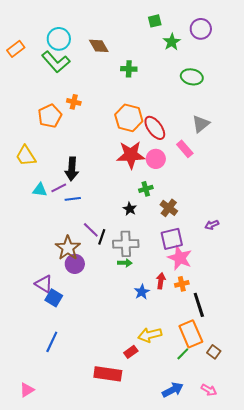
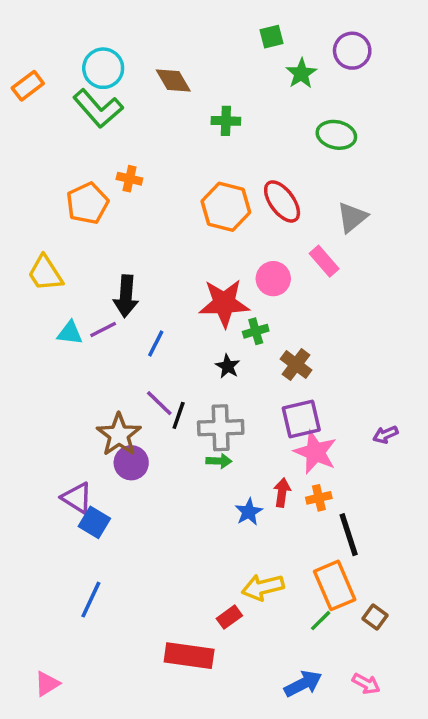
red ellipse: (155, 128) -> (282, 201), moved
red star: (131, 155) -> (224, 303), moved
blue line: (73, 199) -> (156, 344), moved, turned -56
purple arrow: (212, 225) -> (385, 435), moved

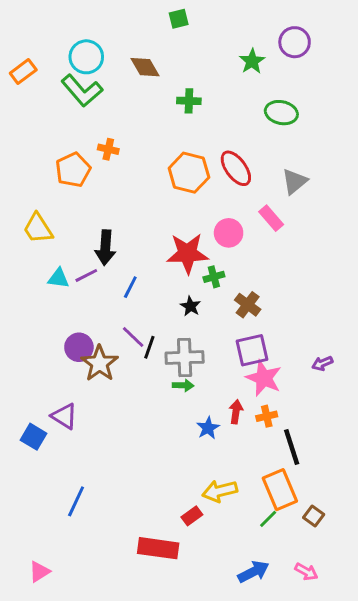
green square: (271, 37) -> (179, 19), moved
purple circle: (131, 463) -> (79, 347), moved
blue square: (94, 522) -> (33, 437), moved

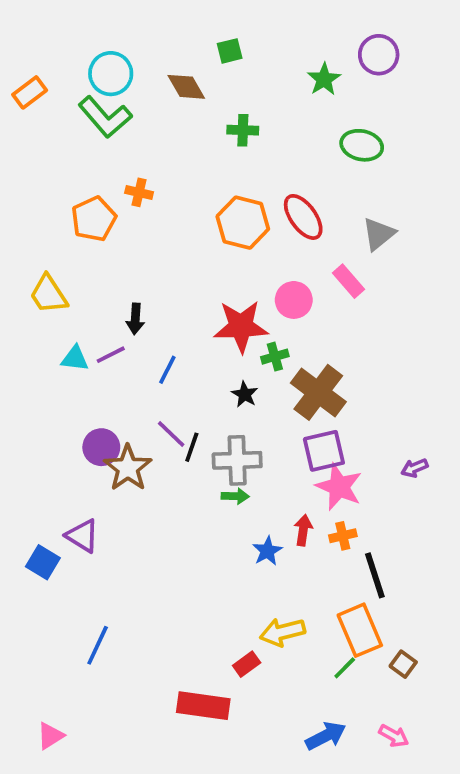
green square: (179, 19) -> (230, 51), moved
black arrow: (105, 248) -> (135, 319), size x0.7
brown cross: (248, 305) -> (318, 392), size x1.6

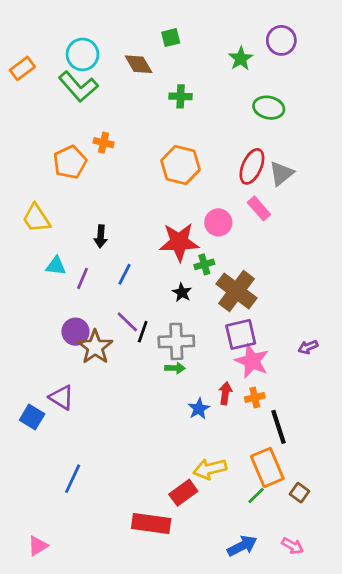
red ellipse: (303, 217) -> (252, 166), moved, turned 60
purple line: (111, 355) -> (82, 278), moved, turned -40
red rectangle: (247, 664) -> (183, 493), size x1.4

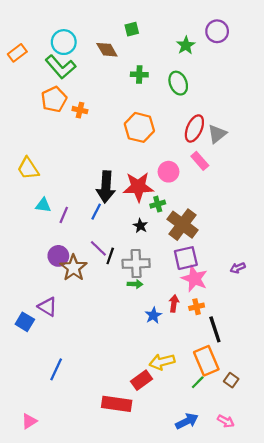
green ellipse: (269, 108) -> (178, 83), moved, turned 55
orange pentagon: (70, 162) -> (54, 99), moved
black arrow: (101, 236) -> (106, 187), moved, size x1.8

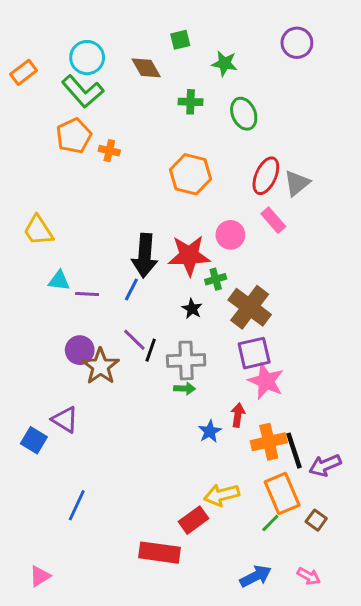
green star: (186, 45) -> (225, 63), moved, turned -30
purple line: (64, 215) -> (87, 294), turned 70
purple arrow: (238, 268) -> (325, 465), moved, size x1.5
orange cross: (197, 307) -> (269, 442), moved, size x1.6

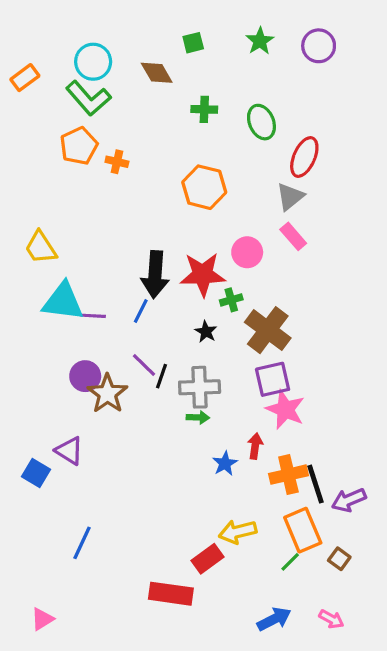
green star: (225, 63) -> (260, 41), moved, turned 30
red ellipse: (266, 176) -> (304, 157), moved
gray triangle: (297, 183) -> (290, 197), moved
cyan triangle: (59, 281) -> (63, 301), size x1.8

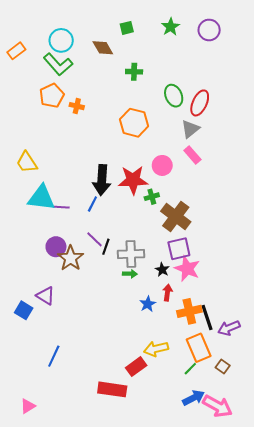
green ellipse: (261, 122) -> (174, 96), moved
black star: (206, 332) -> (162, 270), moved
blue arrow: (274, 619) -> (193, 398), moved
pink arrow: (331, 619) -> (217, 406), size x1.8

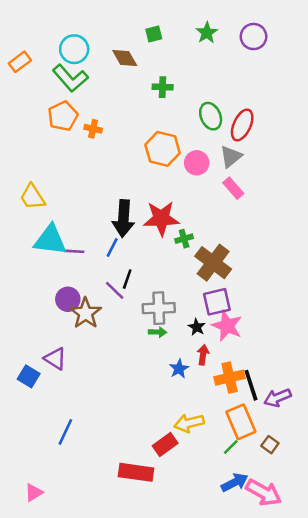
pink circle: (162, 165) -> (197, 163), moved
black line: (106, 247) -> (127, 279), moved

